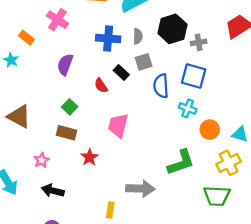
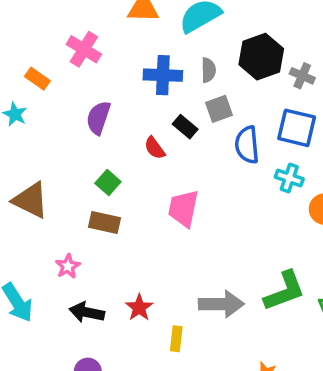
gray cross: (199, 42) -> (302, 76), turned 35
red star: (89, 157) -> (139, 308), moved
green L-shape: (181, 162) -> (284, 291), moved

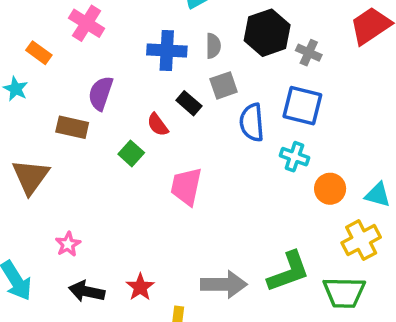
green square: (108, 183) -> (131, 153), moved
brown triangle: (30, 200) -> (31, 177), turned 39
brown rectangle: (104, 223) -> (72, 127), moved

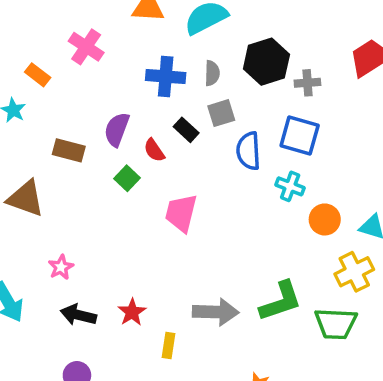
gray cross: (309, 53) -> (307, 83), turned -30
purple semicircle: (101, 93) -> (117, 129), moved
brown triangle: (31, 177) -> (26, 198), turned -48

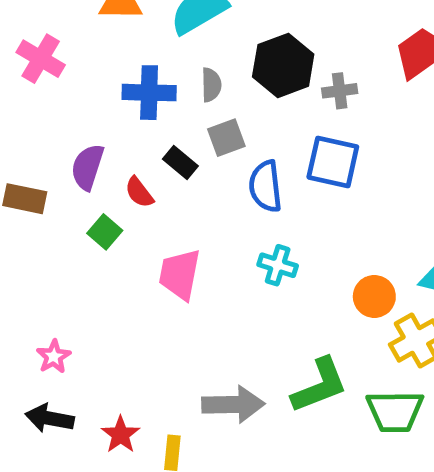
cyan cross: (290, 186) -> (278, 265), moved
orange circle: (325, 219) -> (374, 296), moved
pink star: (61, 267) -> (54, 357), moved
red star: (132, 312) -> (121, 435), moved

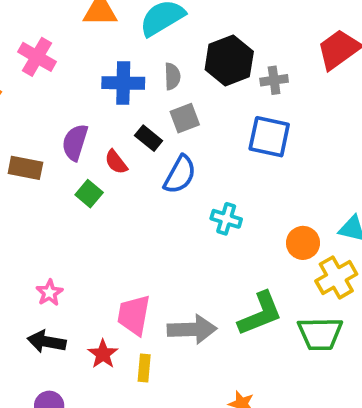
blue semicircle: (266, 186) -> (180, 175), moved, turned -144
pink trapezoid: (180, 274) -> (134, 315), moved

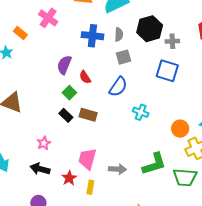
black rectangle: (149, 138) -> (66, 115), moved
brown rectangle: (25, 168) -> (88, 115), moved
gray arrow: (192, 329) -> (117, 169), size x0.7

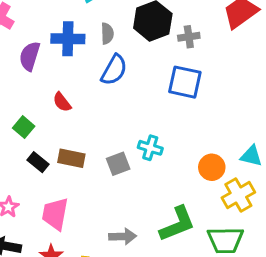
gray square: (123, 57) -> (118, 164), moved
purple semicircle: (64, 65) -> (30, 56), moved
blue semicircle: (118, 87) -> (114, 70), moved
green square: (69, 93) -> (24, 127), moved
pink trapezoid: (87, 159) -> (55, 214), moved

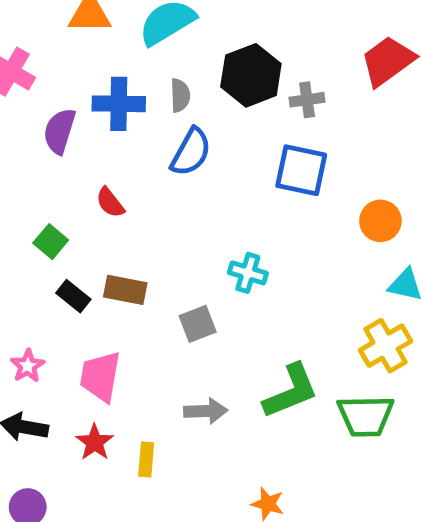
gray square: (118, 164) -> (198, 324), moved
orange circle: (212, 167) -> (380, 221), moved

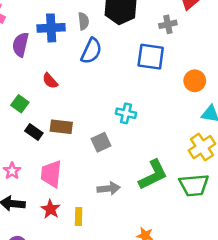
gray cross: (307, 100) -> (168, 24), moved

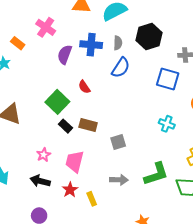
green square: (20, 104) -> (57, 102), size x1.6
cyan cross: (126, 113) -> (167, 124), moved
yellow rectangle: (79, 216) -> (92, 199), turned -32

